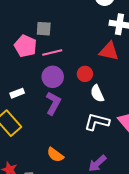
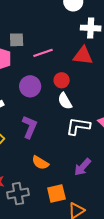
pink line: (52, 53) -> (43, 53), moved
white semicircle: (97, 93) -> (65, 101), moved
purple L-shape: (53, 103) -> (30, 127), moved

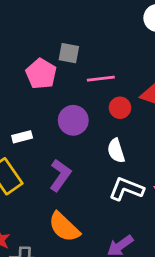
red circle: (62, 80) -> (120, 108), moved
orange semicircle: (40, 163) -> (64, 227), size x1.4

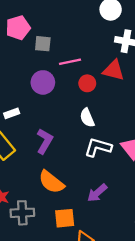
pink pentagon: (41, 74) -> (18, 28), moved, turned 30
purple circle: (73, 120) -> (43, 82), moved

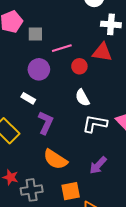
white rectangle: (12, 113) -> (28, 98), moved, turned 56

